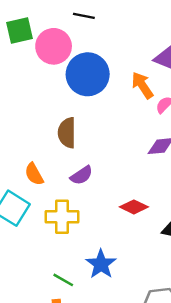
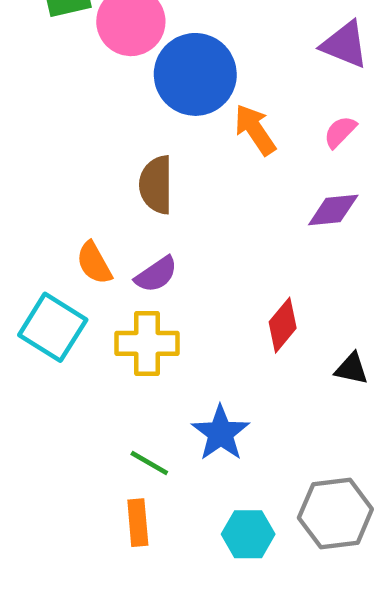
orange arrow: (142, 85) -> (255, 130), moved
purple semicircle: (82, 175) -> (156, 274), moved
red diamond: (134, 207) -> (283, 325), turned -76

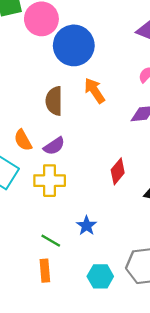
orange arrow: (255, 130) -> (95, 91), moved
blue star: (221, 433) -> (86, 226), size x0.7

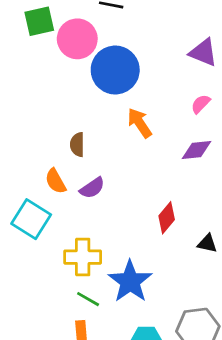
brown semicircle: (54, 101) -> (77, 145), moved, size x0.7
yellow cross: (50, 181) -> (83, 257), moved
blue star: (86, 226) -> (130, 281), size x1.8

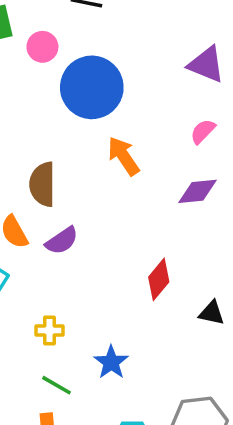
pink circle: (77, 39) -> (42, 47), size x0.6
brown semicircle: (77, 145) -> (42, 184), size x1.4
yellow cross: (83, 257) -> (49, 331), size x0.6
blue star: (130, 281) -> (111, 362), size x0.6

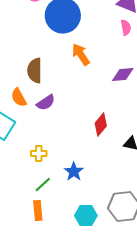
pink semicircle: (203, 131) -> (126, 28), moved, turned 126
green line: (57, 385) -> (43, 185), turned -72

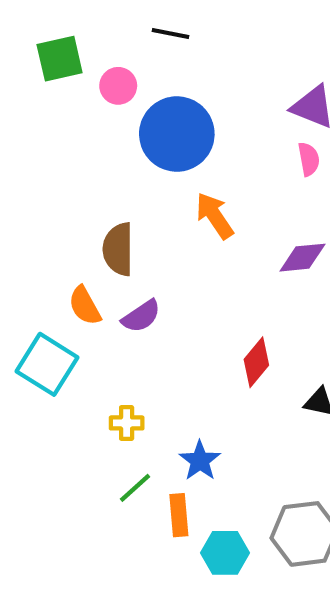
orange rectangle: (38, 211) -> (179, 515), moved

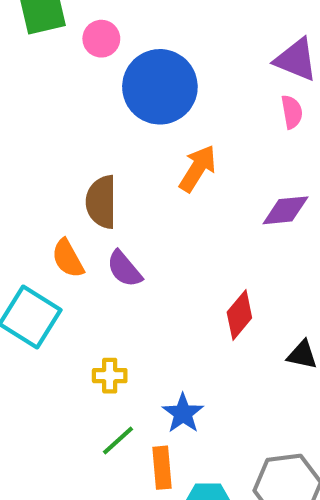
orange arrow: (215, 216) -> (198, 168), turned 66
purple semicircle: (141, 316) -> (124, 269), turned 84

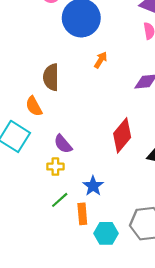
orange arrow: (198, 168) -> (101, 60), size x0.7
purple semicircle: (124, 269) -> (63, 144), moved
red diamond: (239, 315) -> (122, 135), size x1.4

